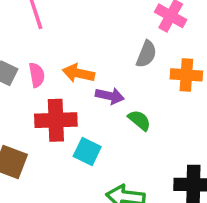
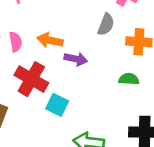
red cross: (56, 120) -> (31, 79), turned 32
green semicircle: (139, 120) -> (129, 79), moved, turned -36

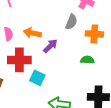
purple arrow: (76, 59) -> (50, 46), turned -56
red cross: (31, 79) -> (19, 60), turned -30

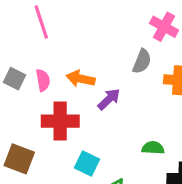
green semicircle: (87, 60) -> (153, 148), moved
cyan square: (37, 78) -> (87, 164), moved

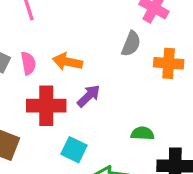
purple arrow: (109, 99) -> (89, 96), moved

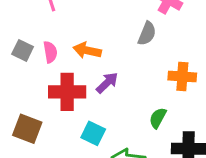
orange cross: (169, 63) -> (182, 77), moved
green semicircle: (143, 133) -> (158, 118), turned -65

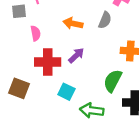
gray square: (23, 50) -> (19, 11), moved, turned -32
orange arrow: (87, 50) -> (73, 23), moved
green semicircle: (158, 118) -> (113, 81), size x1.5

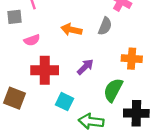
pink semicircle: (36, 33) -> (32, 40), turned 80
purple arrow: (76, 55) -> (85, 67), moved

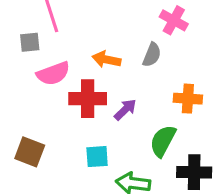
pink semicircle: (32, 40) -> (53, 74), size x1.5
red cross: (45, 70) -> (88, 99), moved
cyan square: (64, 102) -> (97, 157), turned -30

